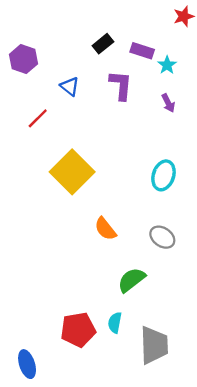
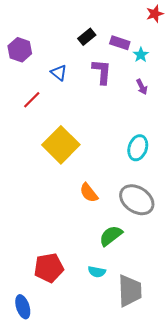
gray ellipse: (162, 237) -> (137, 200), size x1.6
cyan semicircle: (115, 323) -> (97, 272), turned -90
red pentagon: (78, 330) -> (49, 268), moved

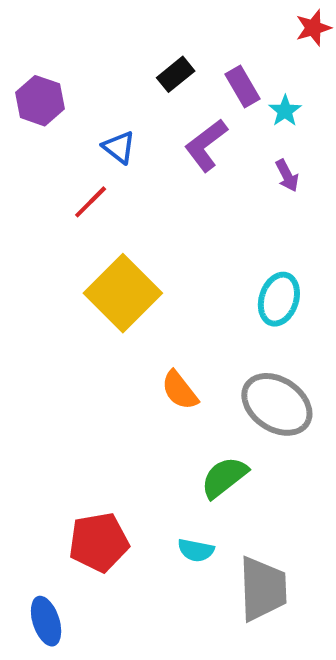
purple rectangle: (120, 43) -> (242, 86), turned 42
purple L-shape: (102, 72) -> (206, 145), turned -132
red line: (32, 100) -> (91, 202), moved

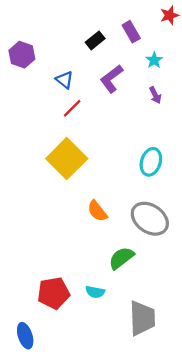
purple rectangle: (242, 86) -> (131, 32), moved
red line: (91, 202) -> (72, 108), moved
cyan semicircle: (196, 550) -> (95, 292), moved

